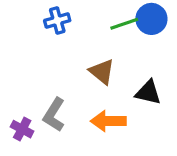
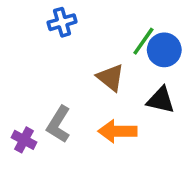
blue circle: (151, 19) -> (164, 50), moved
green line: (124, 24) -> (143, 41), moved, turned -36

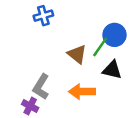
green line: (143, 41) -> (100, 47), moved
purple cross: (24, 140) -> (30, 106), moved

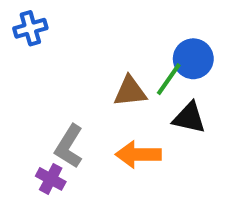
blue cross: (43, 16) -> (30, 28), moved
brown triangle: (77, 54) -> (130, 91), turned -45

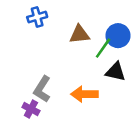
blue cross: (30, 28) -> (37, 17), moved
brown triangle: (130, 91) -> (79, 34), moved

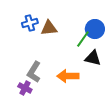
blue cross: (37, 17) -> (30, 23), moved
brown triangle: (79, 34) -> (49, 28), moved

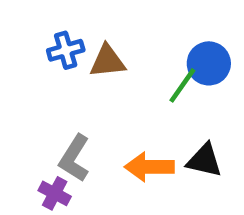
black triangle: (93, 58) -> (204, 160), moved

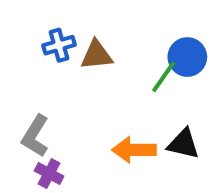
gray L-shape: (74, 158) -> (35, 136), moved

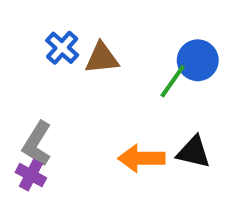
blue cross: (59, 45) -> (62, 48), turned -32
purple cross: (49, 174) -> (31, 175), moved

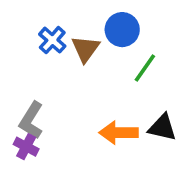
brown triangle: (102, 58) -> (85, 49), turned -48
blue circle: (198, 60) -> (122, 30), moved

